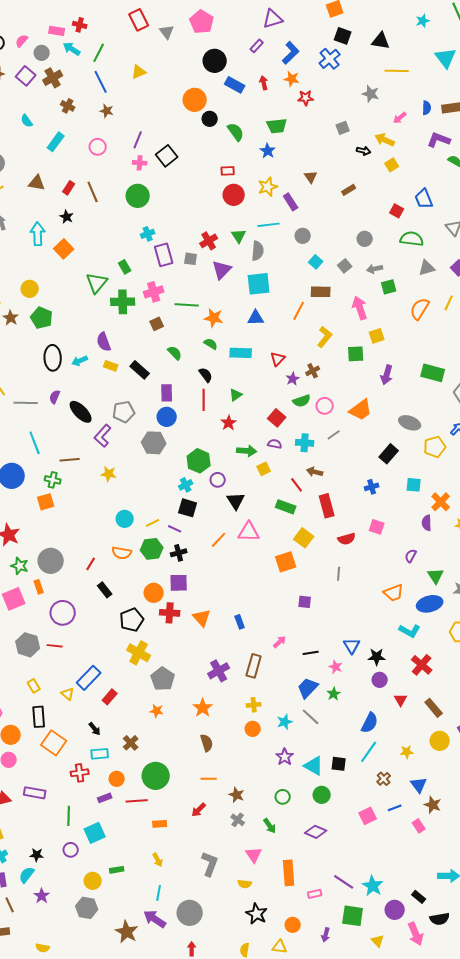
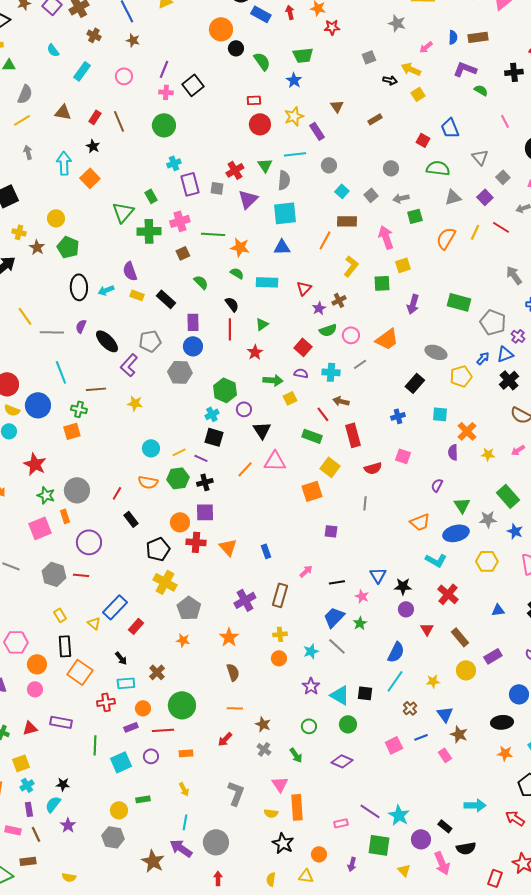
purple circle: (71, 850) -> (151, 756), moved
orange rectangle: (289, 873) -> (297, 807), moved

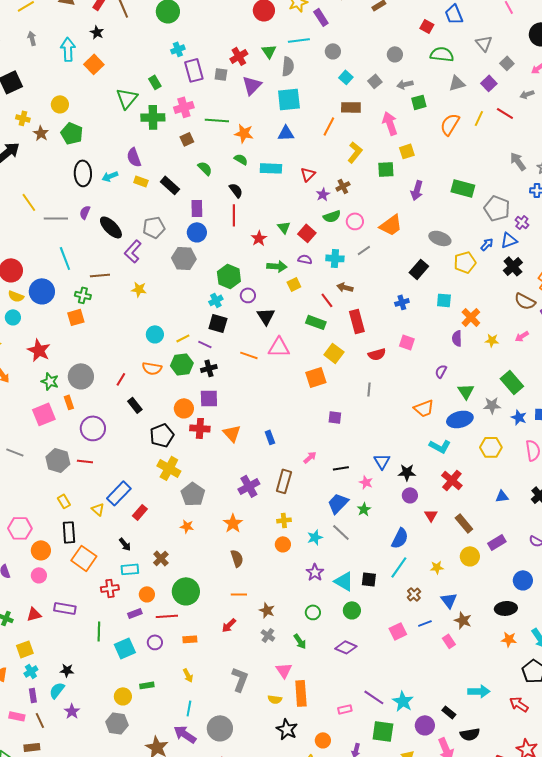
green triangle: (262, 324) -> (284, 227), moved, turned -32
orange line: (245, 469) -> (249, 355), turned 66

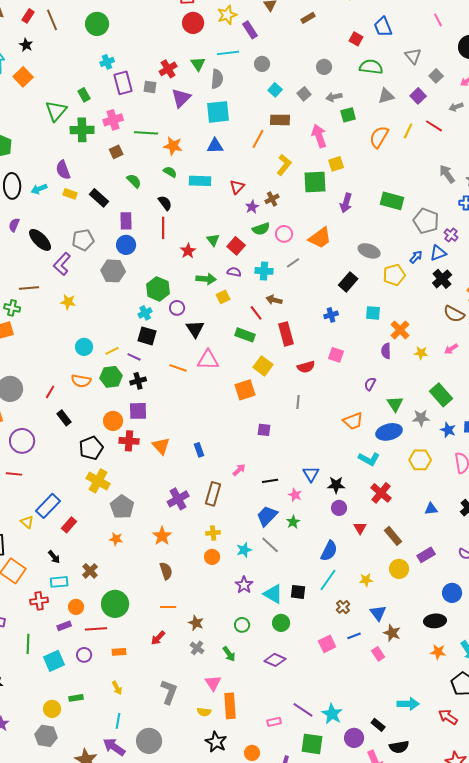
green square: (386, 169) -> (315, 182), size x1.4

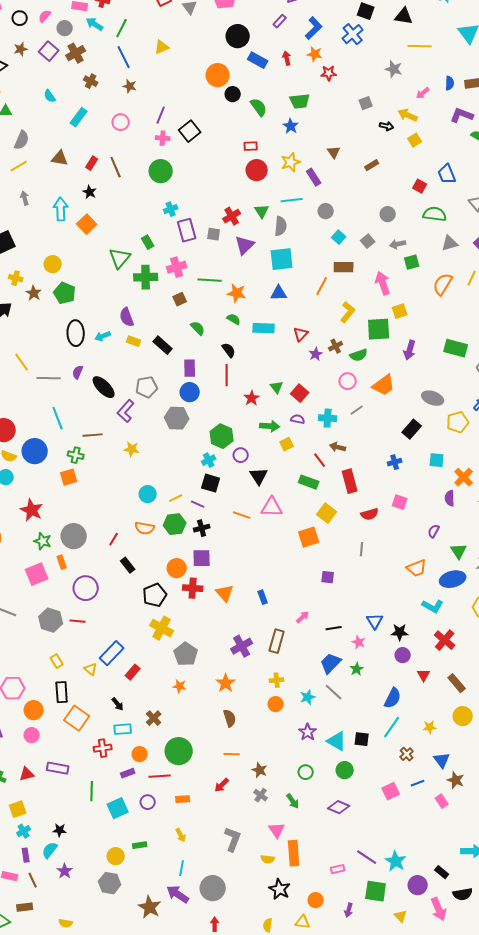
green semicircle: (261, 229) -> (359, 355), moved

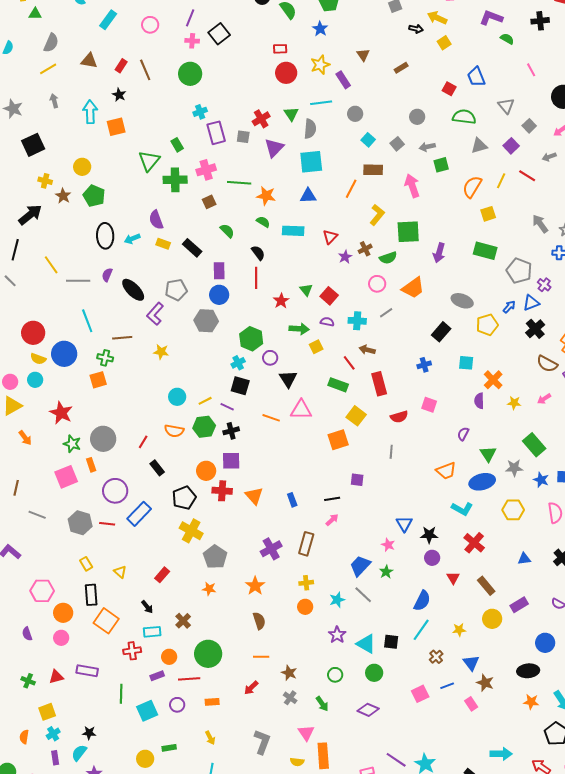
orange square: (87, 224) -> (116, 127), turned 30
yellow square: (400, 311) -> (488, 214), moved
black line: (334, 628) -> (332, 499), moved
blue rectangle: (112, 653) -> (139, 514), moved

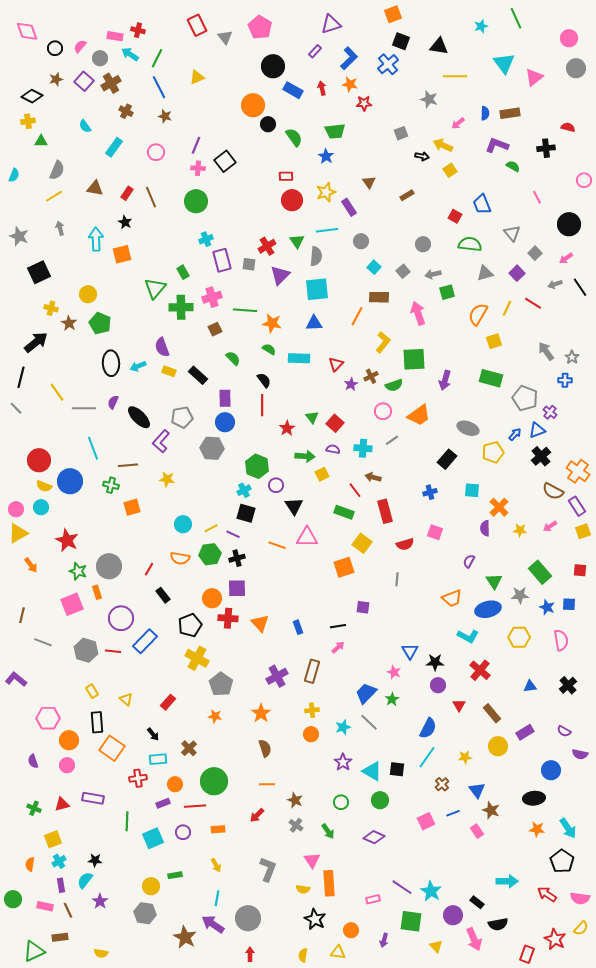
orange square: (98, 380) -> (132, 507), moved

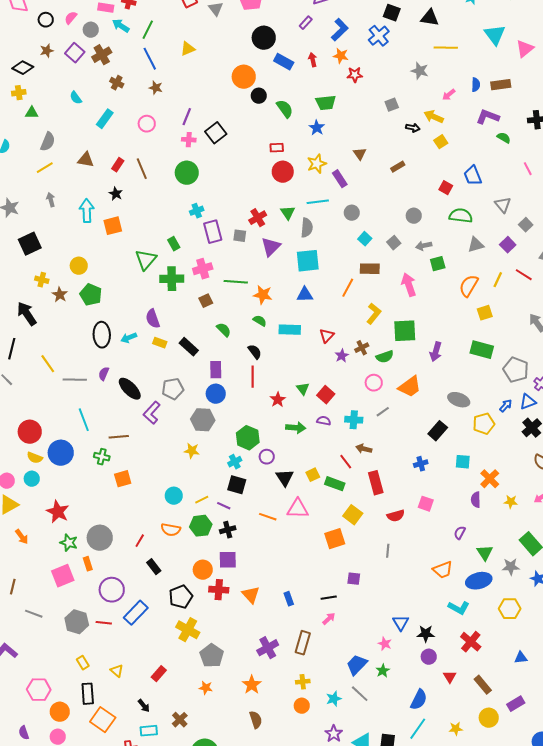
black arrow: (36, 342) -> (27, 314), turned -85
yellow square: (322, 474) -> (313, 475), moved
yellow star: (167, 479) -> (192, 451), moved

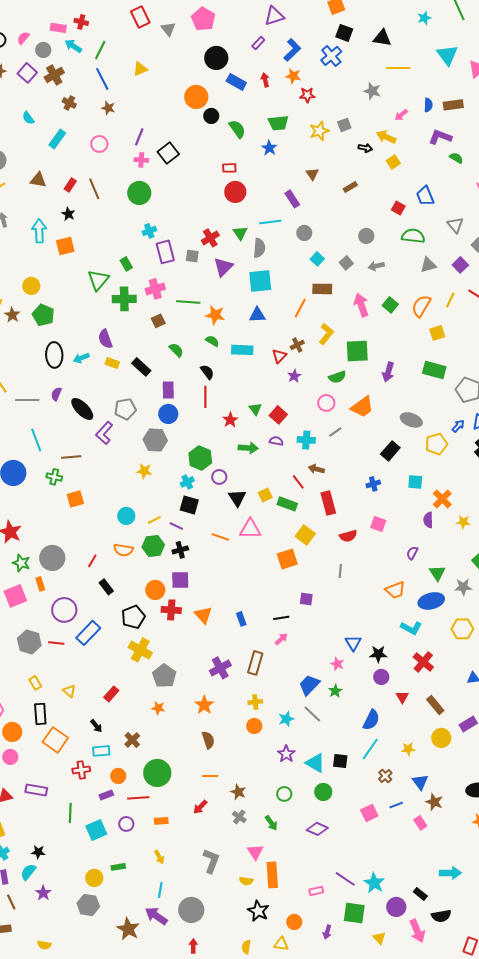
yellow star: (317, 164) -> (319, 131), moved
green square: (438, 264) -> (390, 305), moved, turned -35
brown cross: (362, 348) -> (297, 345), moved

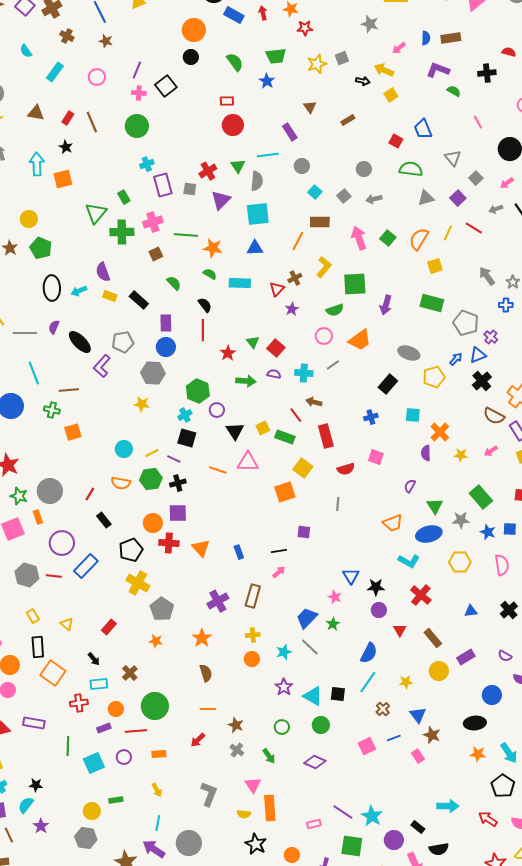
black circle: (211, 116) -> (191, 57), moved

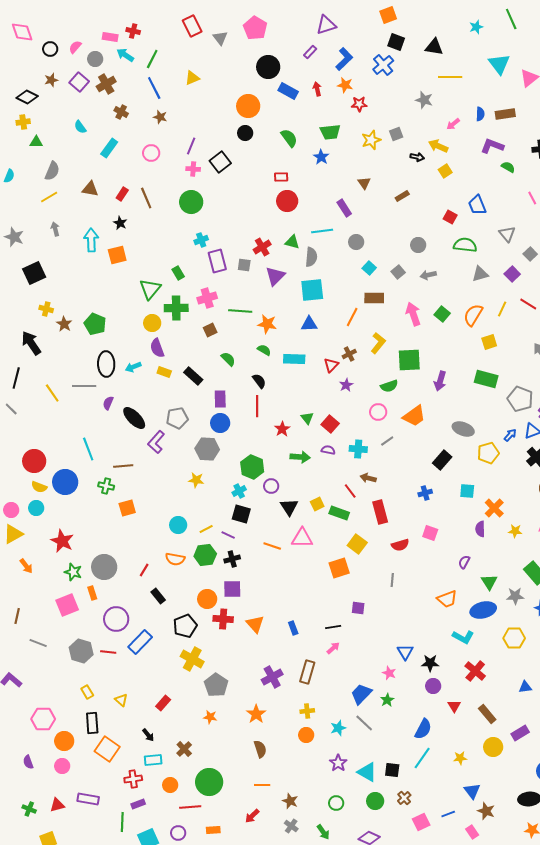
green triangle: (238, 166) -> (292, 242), turned -42
yellow circle: (29, 219) -> (152, 323), moved
gray line: (25, 333) -> (84, 386), moved
brown cross: (383, 709) -> (404, 798), moved
purple rectangle: (104, 728) -> (138, 804), moved

